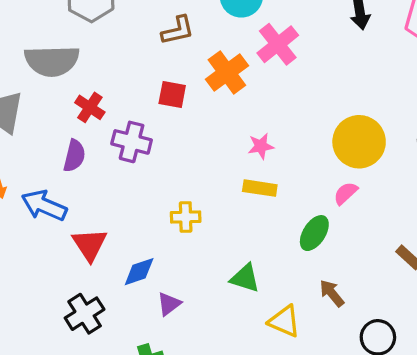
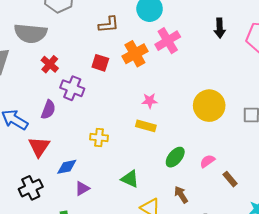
purple semicircle: (74, 156) -> (48, 110), moved
pink semicircle: (346, 193) -> (207, 161), moved

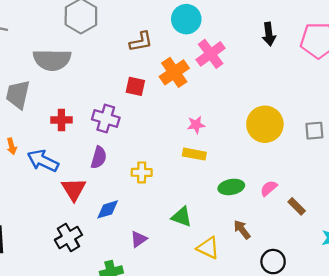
red cross: (50, 64) -> (61, 120), moved, turned -36
purple semicircle: (48, 110) -> (99, 157), moved
green ellipse: (175, 157) -> (231, 187), turned 45
purple triangle: (82, 189) -> (139, 239), moved

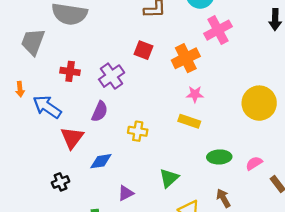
orange cross: (174, 72) -> (186, 58), moved
purple cross: (106, 118) -> (112, 76), turned 30
green triangle: (182, 217) -> (169, 178), turned 50
black cross: (68, 237) -> (61, 182), size x0.7

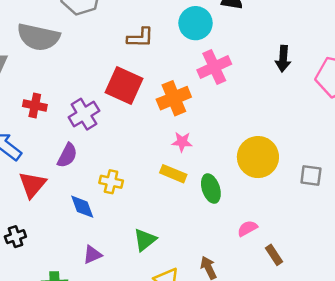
red square: (144, 50) -> (124, 86), size x1.6
green ellipse: (219, 157) -> (211, 189), moved, turned 70
blue diamond: (101, 161) -> (82, 207), moved, turned 75

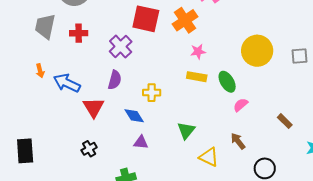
red cross: (35, 106) -> (79, 33), moved
pink semicircle: (247, 228) -> (241, 105), moved
purple triangle: (92, 255) -> (141, 142), moved, turned 42

